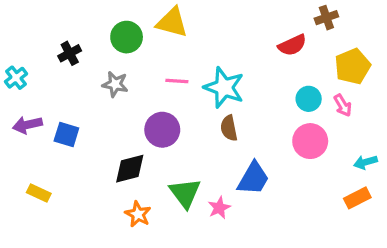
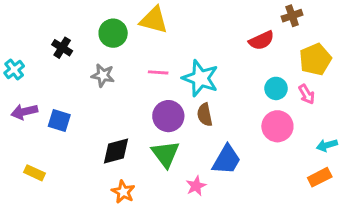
black cross: (70, 53) -> (62, 48), turned -30
purple circle: (162, 130) -> (168, 116), moved
green triangle: (185, 193) -> (165, 154), moved

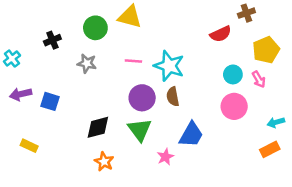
black cross: (62, 48) -> (52, 40), turned 35

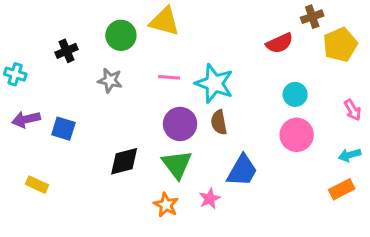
yellow pentagon: (266, 50) -> (340, 45), moved
cyan cross: (12, 59) -> (15, 74), turned -35
pink arrow: (259, 79) -> (353, 110), moved
orange star: (104, 162) -> (166, 205), moved

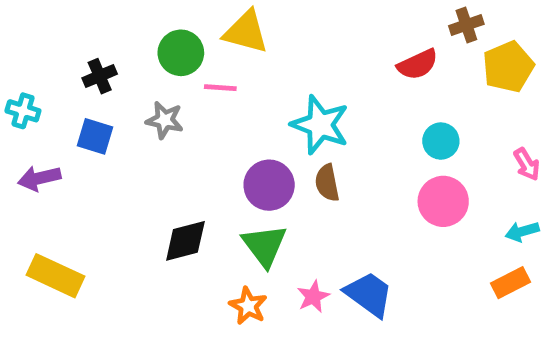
pink line: (169, 77) -> (220, 88), moved
blue square: (63, 129) -> (95, 136), moved
blue trapezoid: (242, 171) -> (369, 294), moved, turned -84
yellow rectangle: (37, 185) -> (55, 276), size x1.6

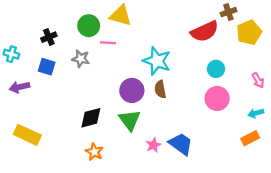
red semicircle: (418, 64) -> (205, 31), size x1.4
orange star: (248, 306) -> (94, 152), moved

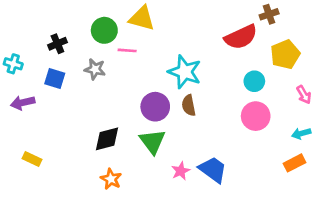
yellow pentagon: (249, 33) -> (285, 54), moved
yellow rectangle: (27, 135) -> (32, 159), size x0.6

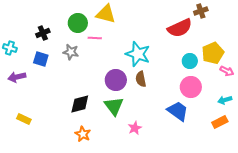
yellow pentagon: (285, 54) -> (213, 53), moved
pink arrow: (304, 95) -> (227, 71), turned -32
blue trapezoid: (213, 170) -> (178, 111), moved

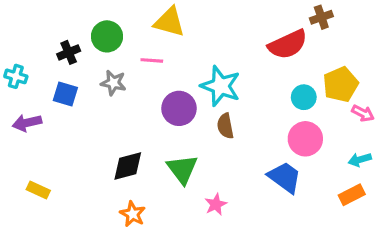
green circle: (78, 23) -> (107, 36), moved
purple circle: (116, 80) -> (179, 108), moved

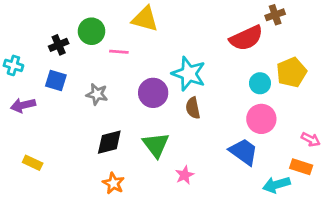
pink line: (152, 60) -> (119, 52), moved
gray star: (113, 83) -> (97, 94), moved
pink arrow: (363, 113) -> (311, 139), moved
cyan arrow: (360, 160) -> (276, 185), moved, size x1.4
orange rectangle: (352, 195) -> (301, 167), turned 45

